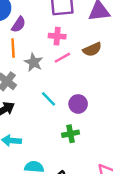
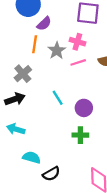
gray star: (34, 62) -> (57, 50), moved
green cross: (71, 134) -> (80, 135), moved

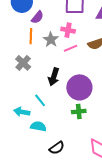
cyan line: (58, 98) -> (40, 100), moved
black arrow: (15, 99) -> (54, 77), moved, turned 132
purple circle: (84, 108) -> (79, 87), size x1.6
cyan semicircle: (32, 157) -> (38, 126), moved

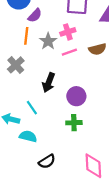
pink cross: (68, 30) -> (68, 32), turned -32
purple circle: (79, 87) -> (76, 96), size x0.7

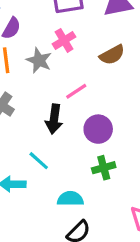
pink line: (69, 52) -> (76, 91), moved
cyan semicircle: (28, 136) -> (70, 199), moved

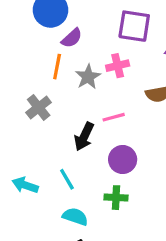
cyan line: (39, 161) -> (67, 179), moved

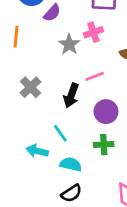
orange line: (57, 67) -> (16, 37), moved
gray cross: (39, 107) -> (30, 87), moved
cyan arrow: (25, 185) -> (37, 151), moved

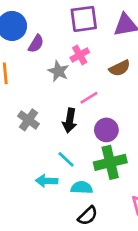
green cross: (104, 145) -> (110, 162), size x1.6

